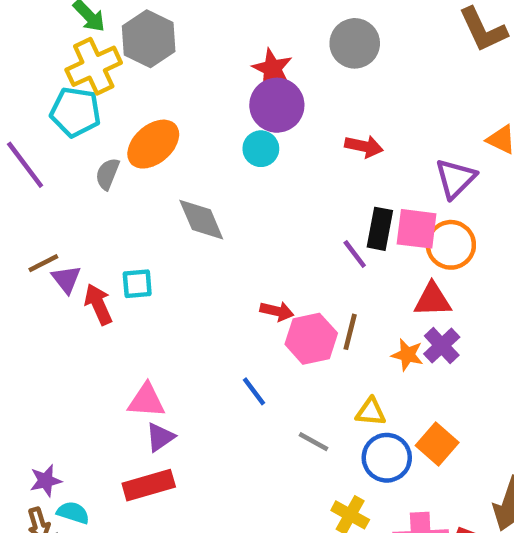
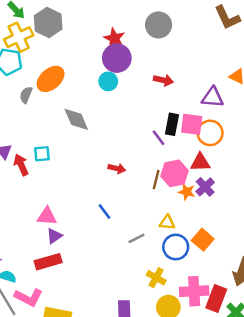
purple triangle: (455, 178) -> (213, 97), turned 50
pink hexagon: (311, 339) -> (174, 173), moved
gray line: (313, 442) -> (136, 238), turned -56

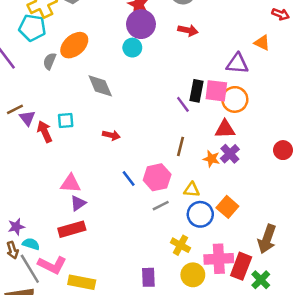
red arrow: (163, 80) -> (188, 30), moved
red arrow: (117, 168) -> (111, 135), moved
pink hexagon: (174, 173) -> (157, 177), moved

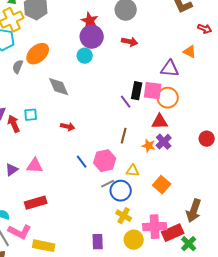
purple triangle: (78, 203) -> (12, 170), moved
blue circle: (200, 214) -> (121, 191), moved
red rectangle: (241, 266) -> (173, 233), turned 45

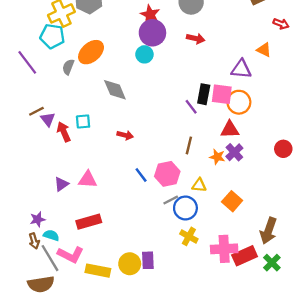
yellow circle: (134, 240) -> (130, 264), moved
purple rectangle: (98, 242) -> (148, 260), moved
green cross: (189, 244) -> (272, 263), moved

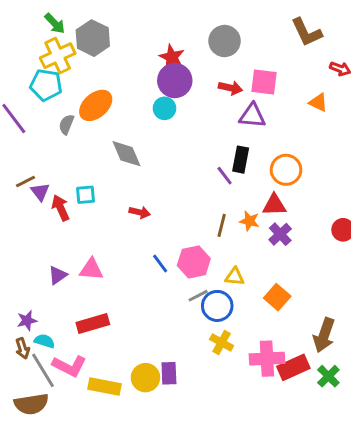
purple triangle: (241, 69) -> (252, 116), moved
pink square: (222, 94) -> (264, 82), moved
orange star: (217, 157) -> (249, 221), moved

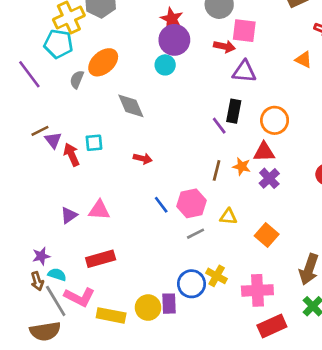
pink square: (264, 82) -> (244, 31), moved
blue circle: (217, 306) -> (191, 284), moved
red rectangle: (293, 367) -> (272, 326), moved

